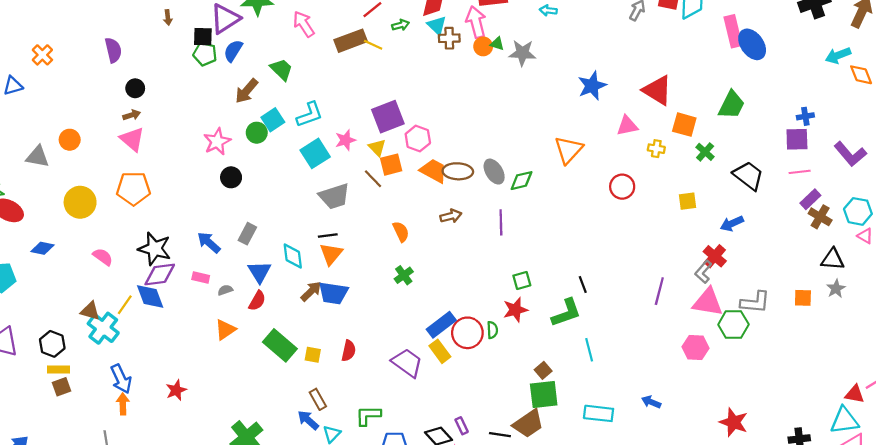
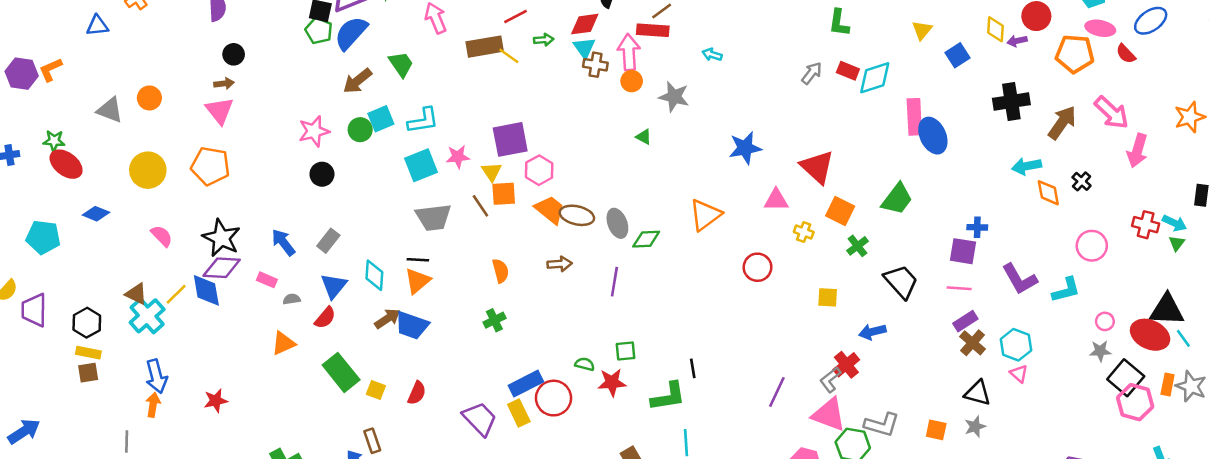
green triangle: (497, 44) -> (644, 137), moved
blue semicircle: (233, 51) -> (351, 33), size x1.4
green semicircle: (492, 330) -> (585, 364), moved, turned -84

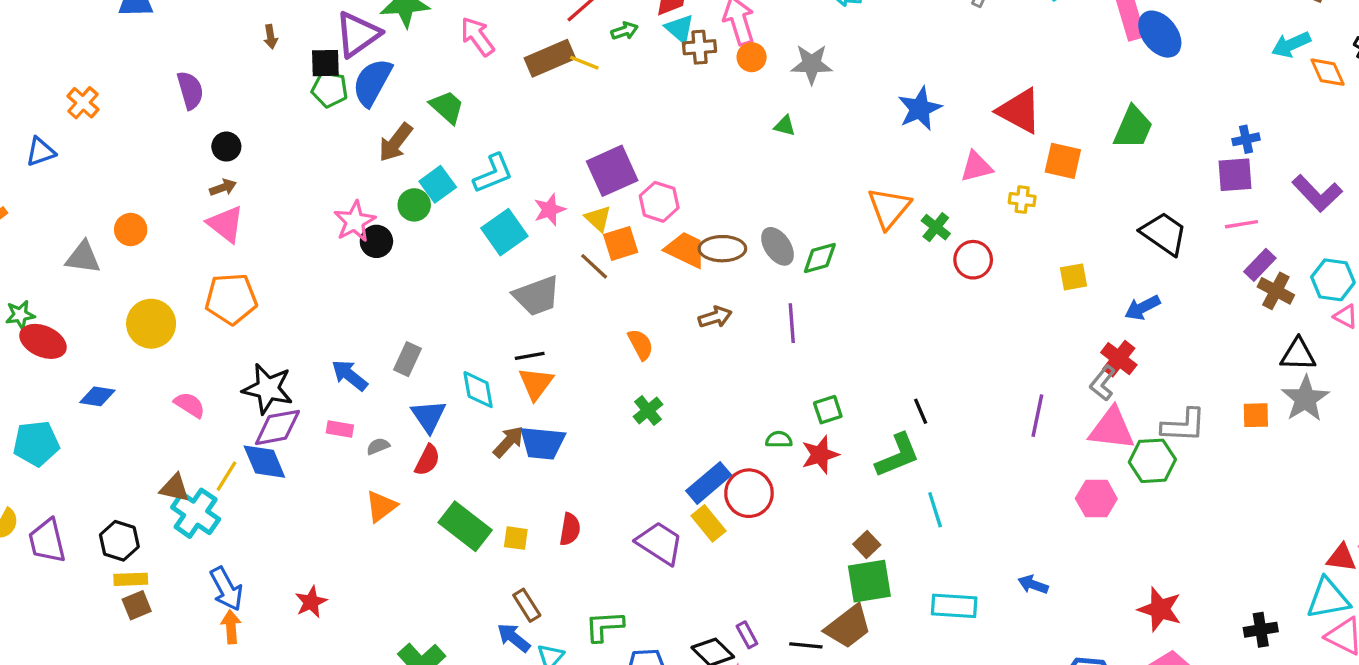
black circle: (322, 174) -> (376, 241), moved
green cross: (857, 246) -> (936, 227), moved
gray star: (975, 427) -> (1305, 399), size x1.6

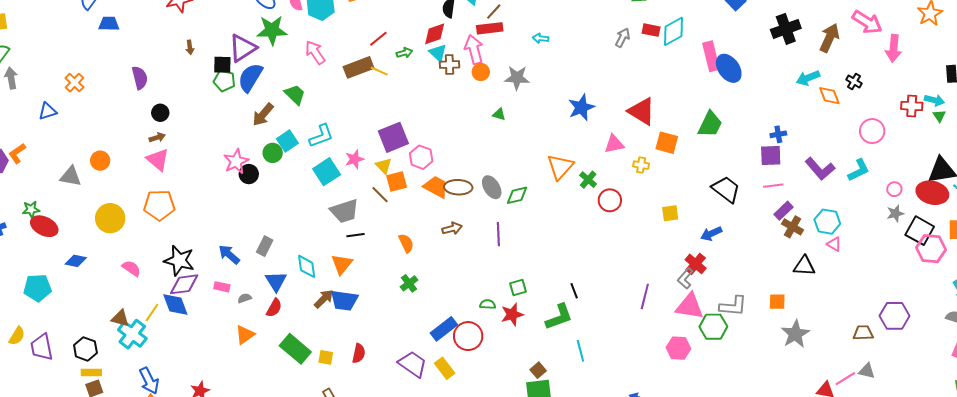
black line: (530, 356) -> (356, 235), moved
gray star: (1305, 399) -> (795, 334), moved
yellow rectangle: (709, 523) -> (445, 368), moved

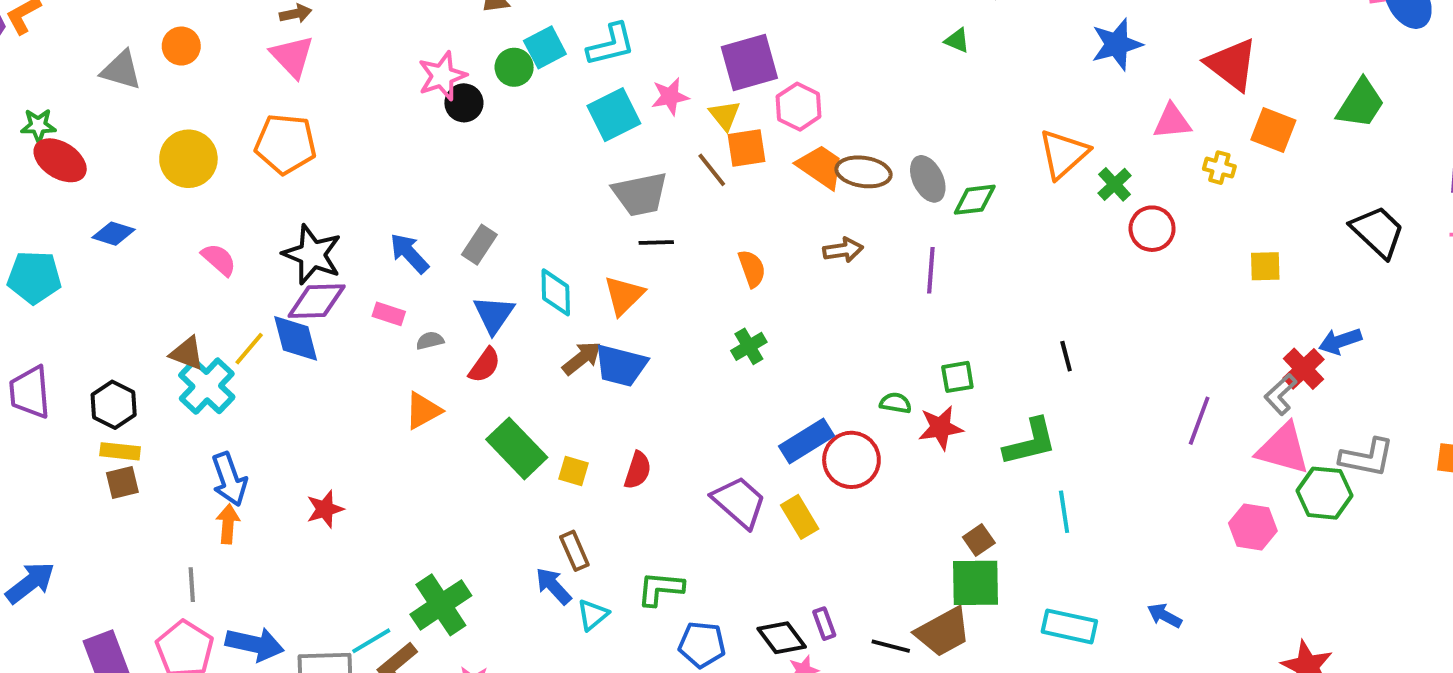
blue arrow: (711, 234) -> (1340, 341), moved
black line: (574, 291) -> (1066, 356), moved

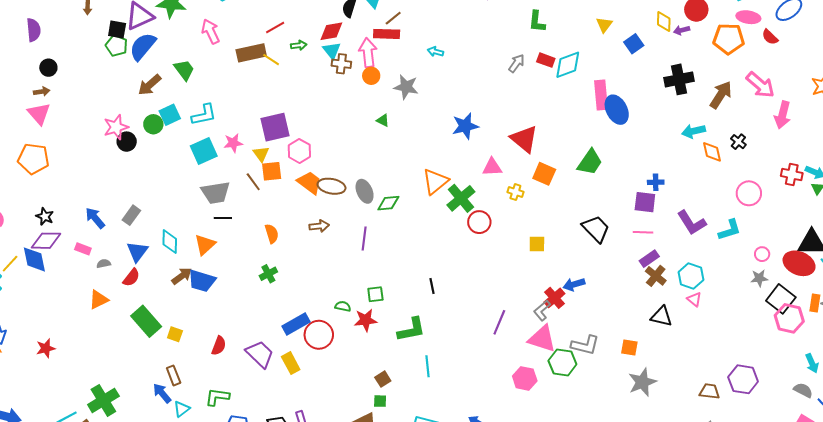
green cross: (1115, 184) -> (461, 198), size x1.6
black star: (312, 254) -> (45, 216), size x0.6
red semicircle: (638, 470) -> (219, 346), moved
green square: (975, 583) -> (380, 401), size x0.5

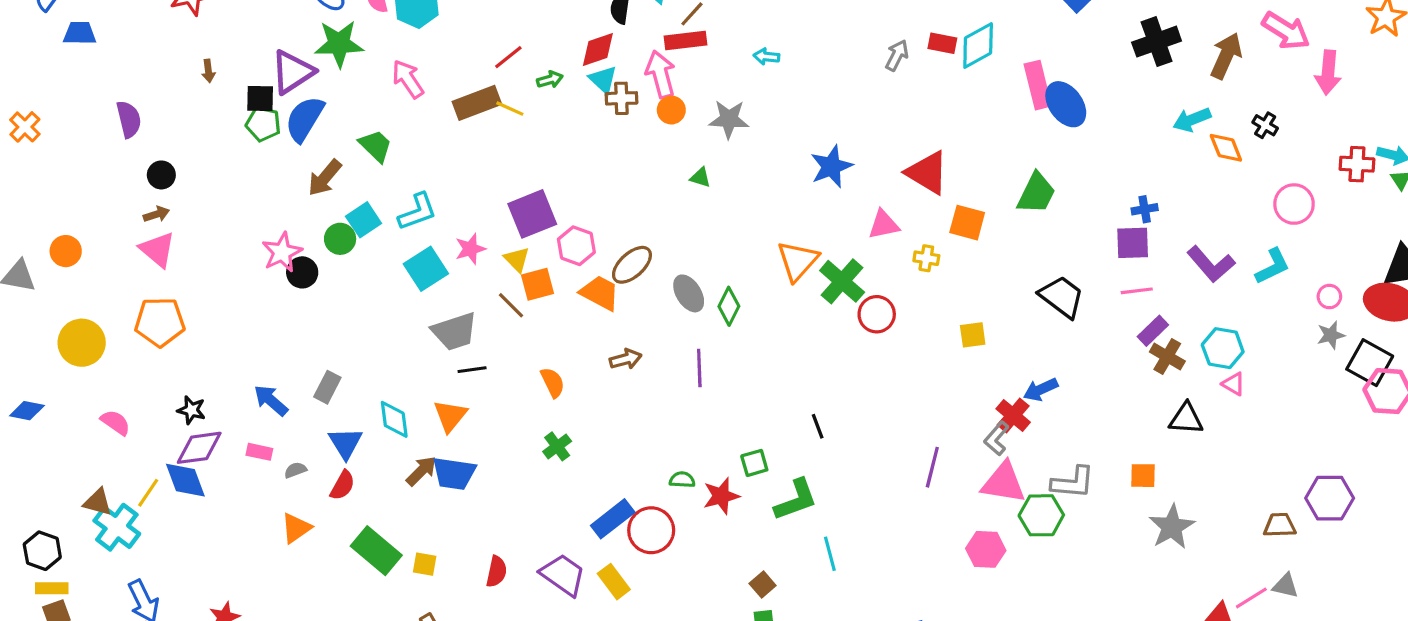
brown ellipse: (332, 186) -> (632, 265), moved, turned -44
green diamond: (388, 203) -> (729, 306), turned -50
green square: (375, 294) -> (754, 463), moved

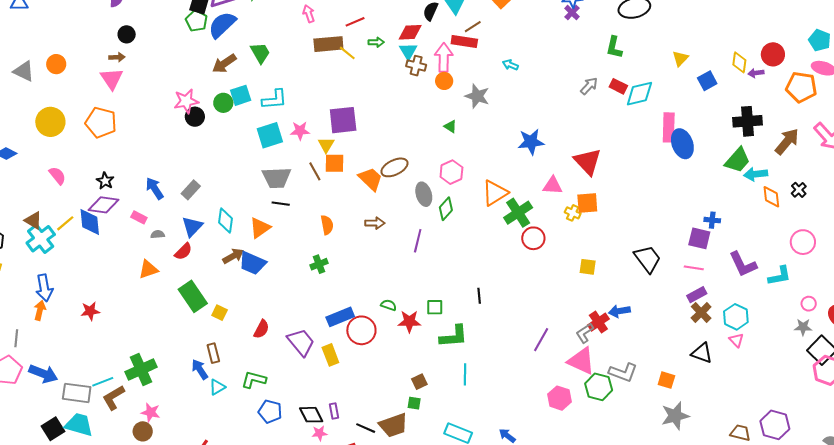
pink arrow: (408, 79) -> (309, 14), moved, size x0.7
green trapezoid: (1036, 193) -> (738, 160), moved
orange square: (967, 223) -> (587, 203), moved, turned -35
pink hexagon: (576, 246) -> (451, 172), moved

